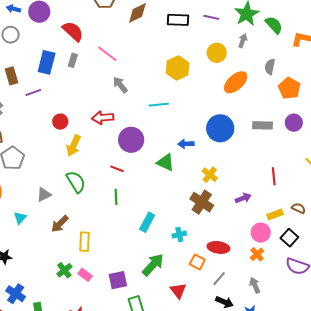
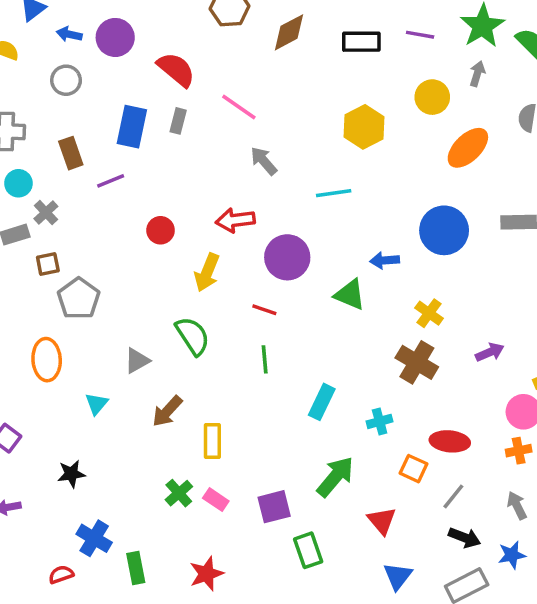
yellow arrow: (74, 146) -> (207, 272), moved
orange cross: (257, 254) -> (519, 451), turned 32

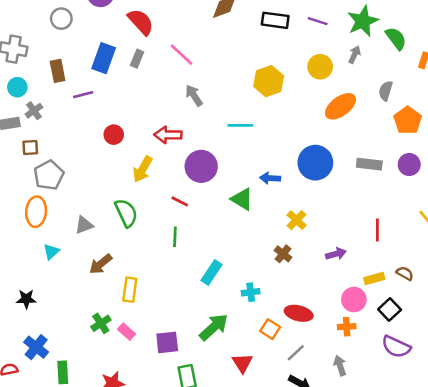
orange ellipse: (47, 360) -> (36, 212), moved
brown cross: (417, 362) -> (283, 254), size x0.6

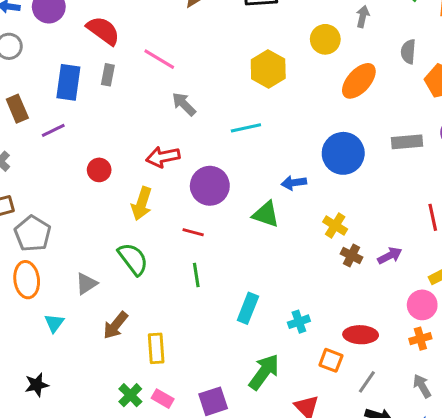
brown cross: (283, 254) -> (352, 256), moved

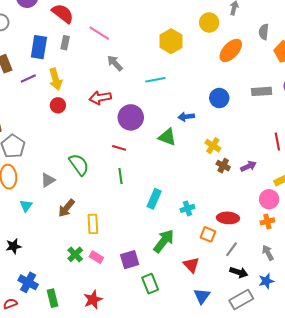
blue circle: (343, 153) -> (219, 98), size x0.7
yellow arrow: (142, 204) -> (56, 79), moved, turned -35

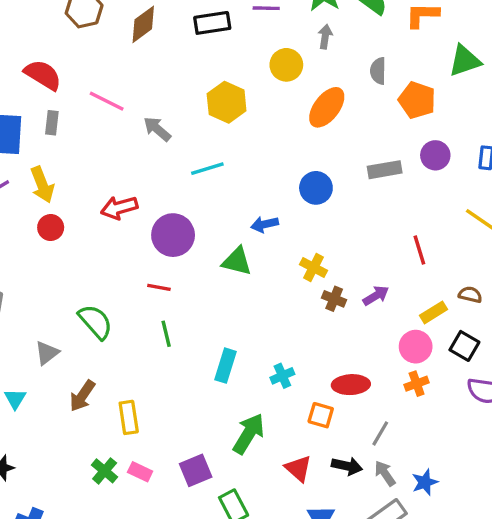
gray arrow: (115, 63) -> (157, 129), moved
gray line: (231, 249) -> (380, 433), moved
gray arrow: (268, 253) -> (385, 473), moved
black arrow: (239, 272) -> (347, 466), moved

